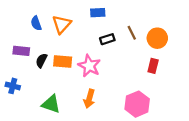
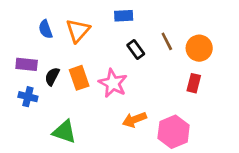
black rectangle: (107, 39) -> (136, 49), turned 72
orange rectangle: (63, 62) -> (79, 78), turned 66
blue cross: (13, 86) -> (28, 97), moved
orange arrow: (89, 99) -> (134, 120), moved, turned 54

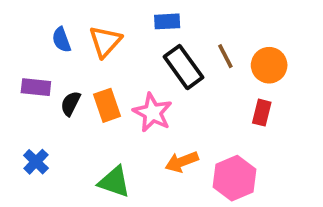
black rectangle: (136, 49) -> (184, 67), size x1.6
blue cross: (28, 97) -> (36, 162), moved, turned 30
green triangle: (64, 132) -> (114, 182), moved

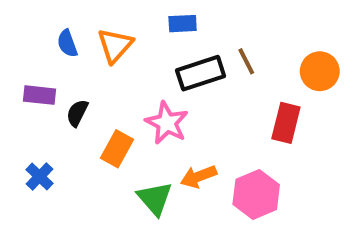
orange circle: (269, 65) -> (320, 71), moved
black rectangle: (184, 67) -> (201, 73), turned -72
orange rectangle: (107, 105) -> (117, 149), moved, turned 48
red rectangle: (262, 113) -> (286, 123), size x1.4
green triangle: (114, 182) -> (155, 198), moved, turned 30

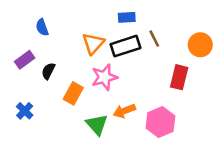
blue rectangle: (183, 24) -> (127, 17), moved
orange triangle: (115, 45) -> (93, 44), moved
purple rectangle: (40, 95) -> (25, 60), turned -42
pink star: (167, 123) -> (104, 77), turned 30

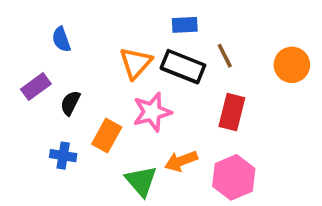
black rectangle: (126, 46) -> (183, 67), turned 40
red rectangle: (179, 77) -> (232, 112), moved
blue cross: (25, 111) -> (63, 156), moved, turned -35

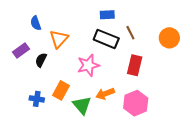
orange triangle: (136, 63) -> (59, 39), moved
orange rectangle: (107, 136) -> (61, 90), moved
blue cross: (63, 156) -> (37, 99), moved

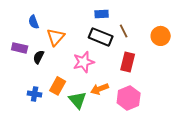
purple rectangle: (21, 50) -> (20, 48), turned 49

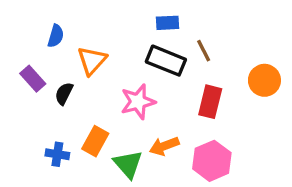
blue semicircle: (34, 22) -> (56, 36), turned -144
orange circle: (161, 36) -> (264, 80), moved
purple rectangle: (20, 48) -> (33, 79), turned 35

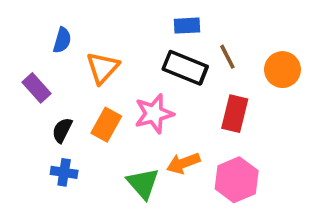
orange circle: (264, 80) -> (282, 70), moved
black semicircle: (64, 93) -> (62, 130), moved
orange rectangle: (95, 141) -> (106, 125), moved

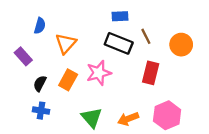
orange arrow: (183, 163) -> (128, 119), moved
pink hexagon: (237, 180) -> (167, 115), moved

